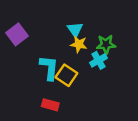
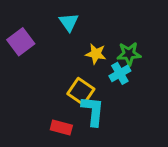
cyan triangle: (75, 29) -> (69, 22), moved
cyan L-shape: (49, 68) -> (93, 111), moved

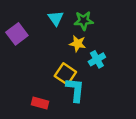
green star: (129, 54) -> (84, 21), moved
red rectangle: (61, 127) -> (40, 103), moved

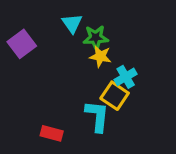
green star: (84, 21) -> (96, 38), moved
yellow square: (65, 74) -> (115, 96), moved

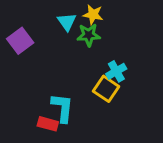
yellow star: (100, 56) -> (93, 15), moved
cyan L-shape: (97, 116) -> (62, 108), moved

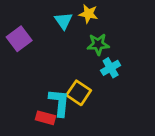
green star: (89, 35) -> (98, 44), moved
yellow square: (106, 89) -> (79, 93), moved

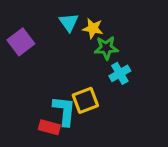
yellow star: (88, 14) -> (93, 28), moved
yellow square: (79, 93) -> (85, 100), turned 35

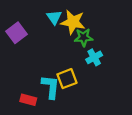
yellow star: (93, 28) -> (73, 22), size x1.5
red rectangle: (49, 127) -> (28, 100), moved

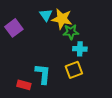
cyan cross: (94, 57) -> (80, 49), turned 32
yellow square: (67, 79) -> (74, 70), moved

